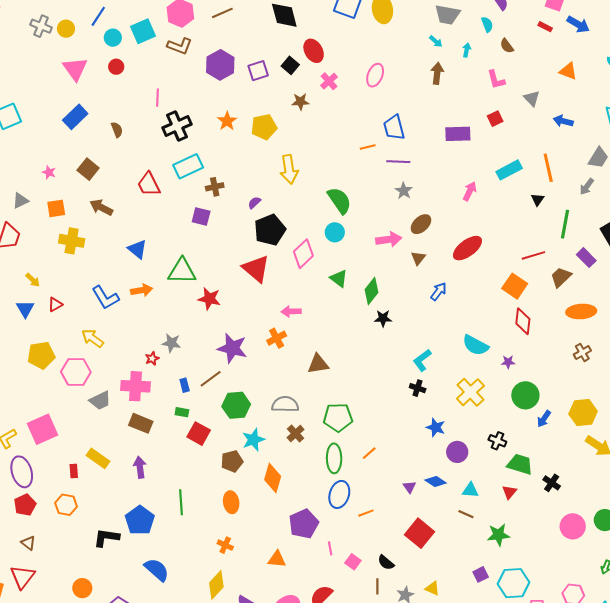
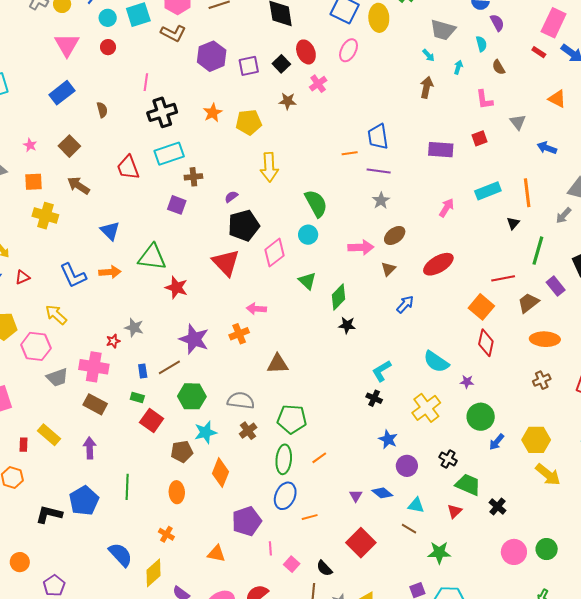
pink ellipse: (375, 75) -> (349, 50), moved
blue semicircle: (157, 570) -> (120, 555), moved

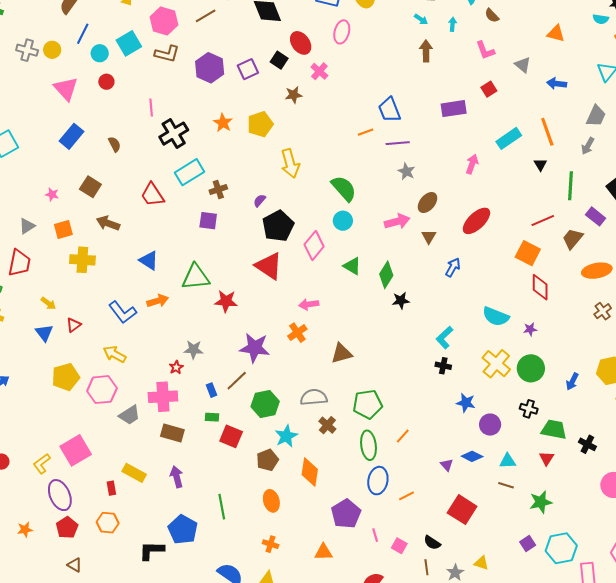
green circle: (481, 417) -> (531, 368), moved

